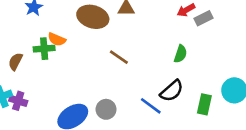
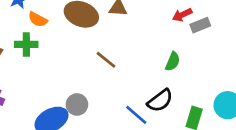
orange semicircle: (57, 39) -> (38, 19), moved
gray circle: (106, 109) -> (77, 104), moved

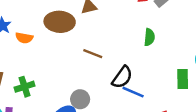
green cross: (26, 44) -> (25, 87), moved
black semicircle: (160, 101) -> (122, 77), moved

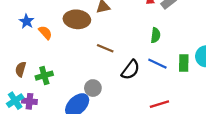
orange semicircle: (24, 38) -> (45, 33), turned -144
green rectangle: (183, 79) -> (184, 63), moved
blue line: (133, 92) -> (157, 64), moved

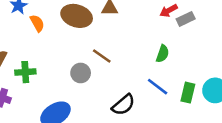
black semicircle: (131, 70) -> (123, 105), moved
gray circle: (93, 88) -> (81, 73), moved

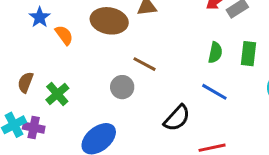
green cross: (25, 72) -> (57, 94), turned -30
green rectangle: (188, 93) -> (248, 54), moved

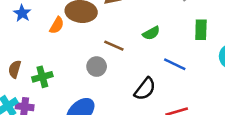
orange semicircle: (64, 35) -> (57, 25), moved, turned 72
green semicircle: (215, 53) -> (151, 33), moved, turned 54
green cross: (57, 94) -> (42, 77), turned 30

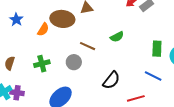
green rectangle: (201, 30) -> (157, 49), moved
blue line: (175, 64) -> (153, 76), moved
green cross: (42, 77) -> (42, 64), moved

